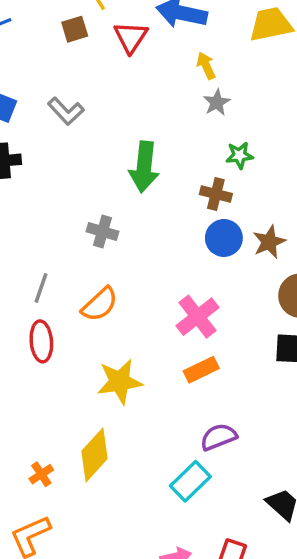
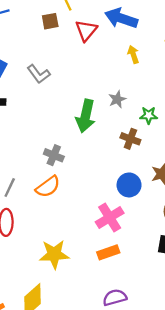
gray star: (217, 102) -> (117, 99), moved
blue circle: (224, 238) -> (129, 185), moved
orange semicircle: (100, 304) -> (48, 187), moved

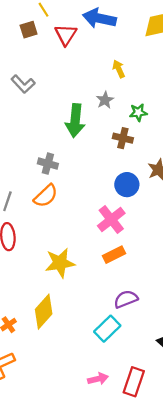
yellow arrow: (133, 54) -> (119, 69), moved

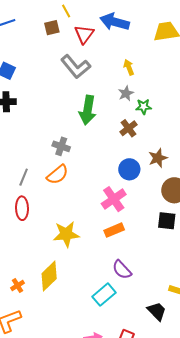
gray L-shape: (23, 84) -> (76, 67), moved, size x1.4
gray star: (105, 100) -> (126, 93), moved
brown cross: (123, 138) -> (128, 128), turned 36
purple semicircle: (126, 299) -> (122, 270), turned -115

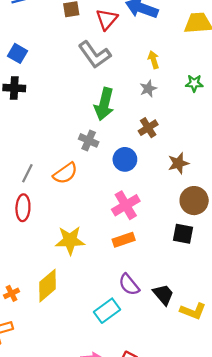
green star: (144, 107) -> (194, 83), moved
gray cross: (61, 146) -> (89, 140), moved
blue circle: (129, 169) -> (125, 159), moved
black trapezoid: (157, 311) -> (163, 295), moved

